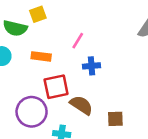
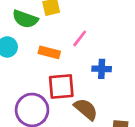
pink line: (78, 41) -> (80, 38), moved

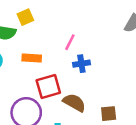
pink line: (80, 38) -> (70, 42), moved

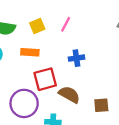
yellow square: (25, 17) -> (37, 26), moved
pink line: (70, 42) -> (66, 24), moved

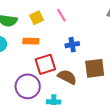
pink line: (66, 24) -> (61, 15), turned -56
brown square: (101, 105) -> (95, 68), moved, size x1.5

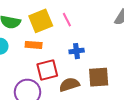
yellow square: (37, 18) -> (41, 21), size x1.6
brown semicircle: (67, 77) -> (69, 85), turned -48

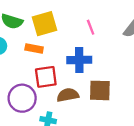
pink line: (67, 20) -> (91, 27), moved
blue cross: (77, 51) -> (79, 60), size x1.5

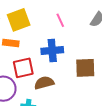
brown square: (100, 90) -> (85, 68), moved

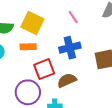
yellow square: (19, 20) -> (32, 23), turned -35

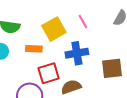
yellow square: (32, 23) -> (54, 29), moved, turned 30

